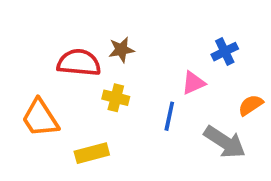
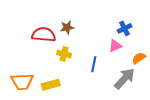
pink triangle: (193, 83) -> (115, 46), moved
orange trapezoid: (40, 118) -> (22, 82), moved, turned -60
gray arrow: (225, 142) -> (124, 79), turned -80

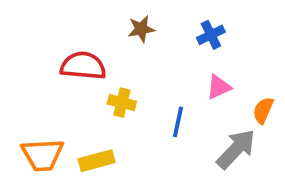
brown star: (67, 27) -> (141, 29), moved
blue cross: (124, 28) -> (211, 35), moved
orange semicircle: (139, 58) -> (263, 110), turned -32

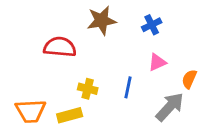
brown star: (141, 29) -> (102, 21), size x1.5
yellow cross: (122, 103) -> (88, 89), moved

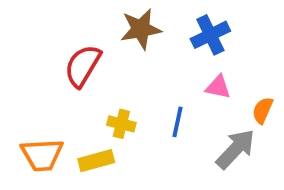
blue cross: (152, 25) -> (210, 35), size x1.4
red semicircle: (60, 47) -> (83, 66), turned -64
pink triangle: (157, 62) -> (218, 87), turned 36

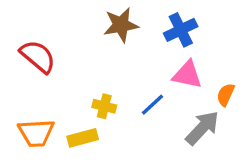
red semicircle: (83, 66) -> (38, 56), moved, turned 99
pink triangle: (218, 87) -> (187, 75), size x1.4
blue line: (177, 122) -> (152, 105), turned 35

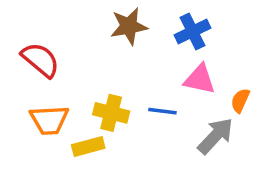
blue line: (152, 105) -> (162, 111), turned 50
yellow cross: (104, 106) -> (111, 113), size x1.4
orange trapezoid: (36, 133) -> (49, 120), moved

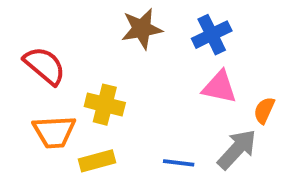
blue line: (162, 111) -> (179, 163), moved
yellow cross: (111, 113) -> (105, 105), moved

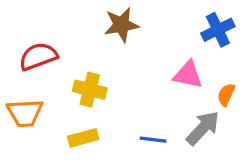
blue cross: (212, 35) -> (218, 30), moved
red semicircle: (45, 66) -> (38, 56), turned -60
orange trapezoid: (54, 132) -> (25, 113), moved

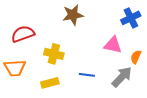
blue line: (153, 140) -> (87, 75), moved

